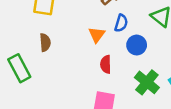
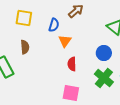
blue semicircle: (121, 23) -> (54, 25), moved
blue circle: (137, 45) -> (104, 53), moved

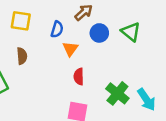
blue circle: (104, 53) -> (99, 33), moved

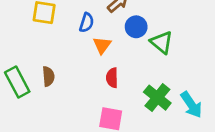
green triangle: (131, 32) -> (162, 42), moved
brown semicircle: (22, 56) -> (48, 76), moved

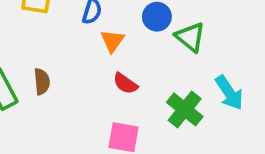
red semicircle: (112, 78) -> (125, 83), turned -54
cyan arrow: (191, 105) -> (229, 93), moved

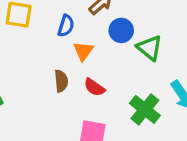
brown semicircle: (42, 82) -> (61, 81), moved

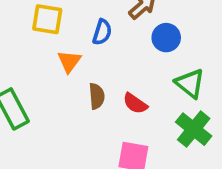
green triangle: (150, 48) -> (190, 83), moved
orange triangle: (83, 51) -> (69, 61), moved

